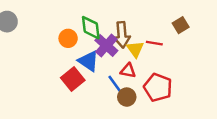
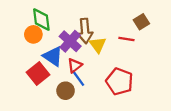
green diamond: (91, 28) -> (41, 19), moved
red line: (154, 43) -> (126, 39), moved
red triangle: (128, 71) -> (75, 65), moved, turned -49
brown circle: (127, 97) -> (66, 91), moved

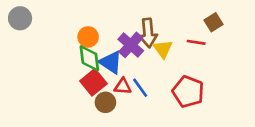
green diamond: (41, 19) -> (89, 58), moved
red triangle: (75, 65) -> (123, 86), moved, turned 42
brown circle: (66, 91) -> (105, 102), moved

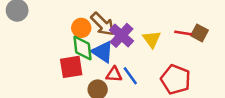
brown square: (214, 22) -> (199, 33), moved, turned -30
brown arrow: (148, 33) -> (103, 24), moved, turned -40
red square: (93, 82) -> (71, 67), moved, turned 30

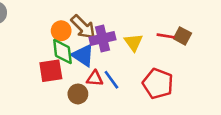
purple cross: (121, 35) -> (102, 38), turned 35

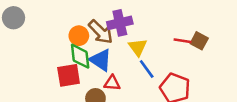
purple cross: (102, 38) -> (120, 23), moved
yellow triangle: (133, 42) -> (138, 47), moved
blue line: (111, 80) -> (147, 69), moved

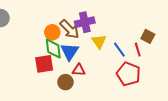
red line: (183, 41) -> (138, 50), moved, turned 64
blue triangle: (101, 60) -> (70, 52), turned 30
blue line: (147, 69) -> (119, 50), moved

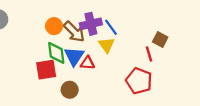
orange circle: (52, 32) -> (54, 26), moved
blue line: (119, 50) -> (111, 27), moved
red triangle: (79, 70) -> (88, 63), moved

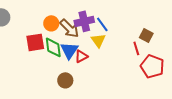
red triangle: (88, 63) -> (81, 56), turned -32
red square: (46, 70) -> (35, 42), moved
red pentagon: (139, 81) -> (152, 66), moved

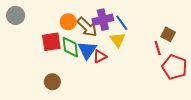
brown circle: (65, 80) -> (52, 82), moved

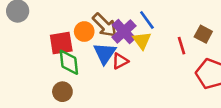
purple cross: (103, 20) -> (124, 32), moved, turned -30
orange circle: (68, 22) -> (84, 32), moved
green diamond: (70, 47) -> (69, 62), moved
red line: (158, 48) -> (182, 46), moved

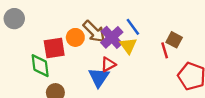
brown square: (203, 34) -> (174, 40), moved
blue triangle: (105, 53) -> (99, 77), moved
green diamond: (69, 62) -> (40, 66), moved

